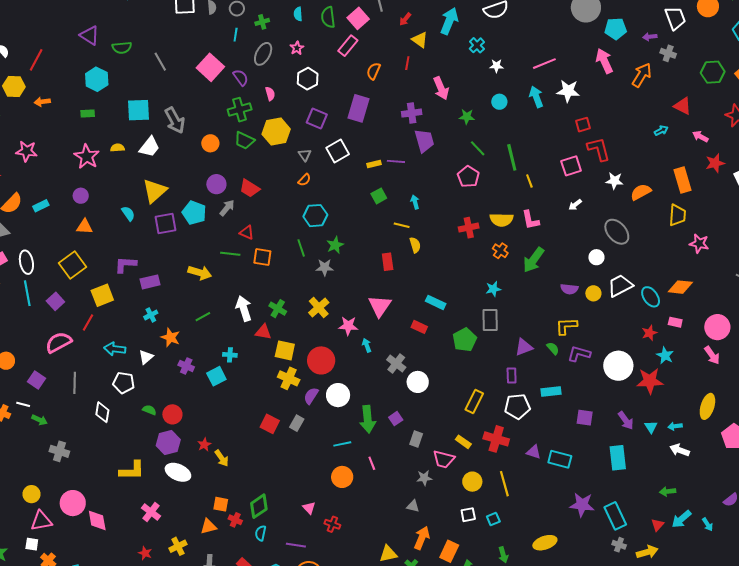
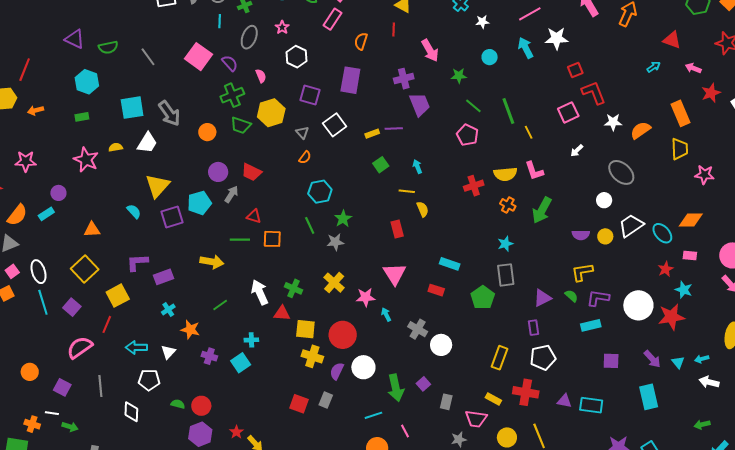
purple circle: (81, 196) -> (58, 193), moved
cyan pentagon: (194, 213) -> (199, 203), turned -30
cyan rectangle: (551, 391) -> (591, 325), moved

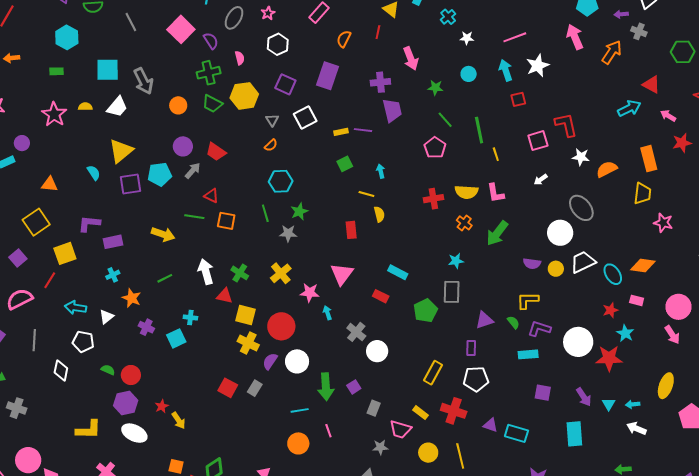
white star: (557, 38) -> (538, 66), turned -30
cyan arrow: (654, 67) -> (629, 108), size x1.6
red square: (575, 70) -> (518, 99), moved
white circle: (604, 200) -> (560, 233), size x1.6

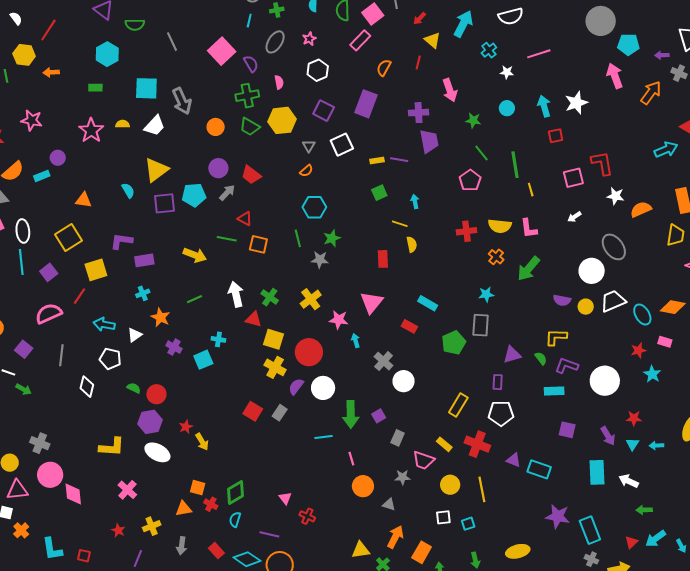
pink line: (515, 37) -> (539, 54), moved
red star: (609, 358) -> (634, 418), moved, size x0.6
gray cross: (17, 408) -> (40, 443), moved
white arrow: (636, 428) -> (629, 481), moved
orange circle: (298, 443) -> (363, 486), moved

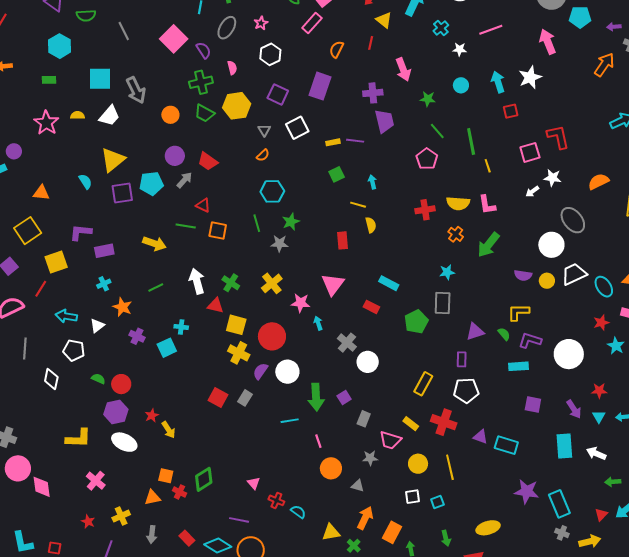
pink arrow: (615, 76) -> (548, 42), moved
white star: (615, 196) -> (553, 178), moved
cyan semicircle: (235, 520) -> (298, 512), moved, turned 112

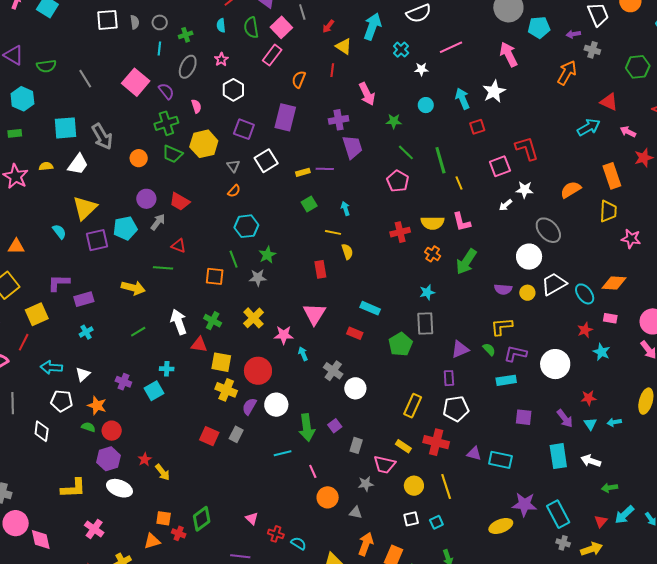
orange square: (218, 231) -> (215, 276), moved
orange star: (122, 307) -> (97, 405), moved
yellow ellipse: (488, 528) -> (501, 526), moved

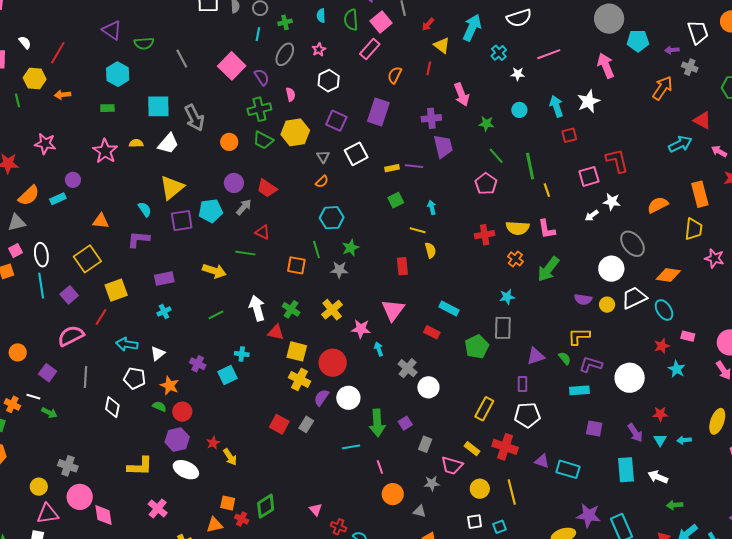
purple L-shape: (59, 283) -> (139, 239), moved
orange diamond: (614, 283) -> (668, 275), moved

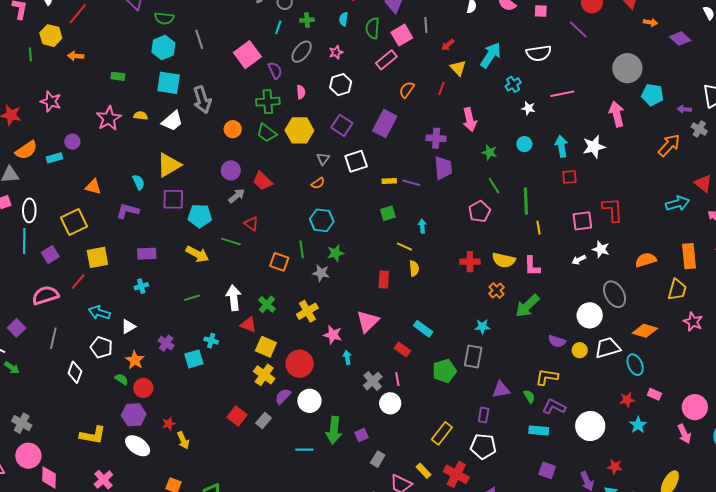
cyan hexagon: (118, 74) -> (163, 48), moved
cyan pentagon: (211, 211) -> (200, 216), moved
pink line: (380, 467) -> (397, 379), moved

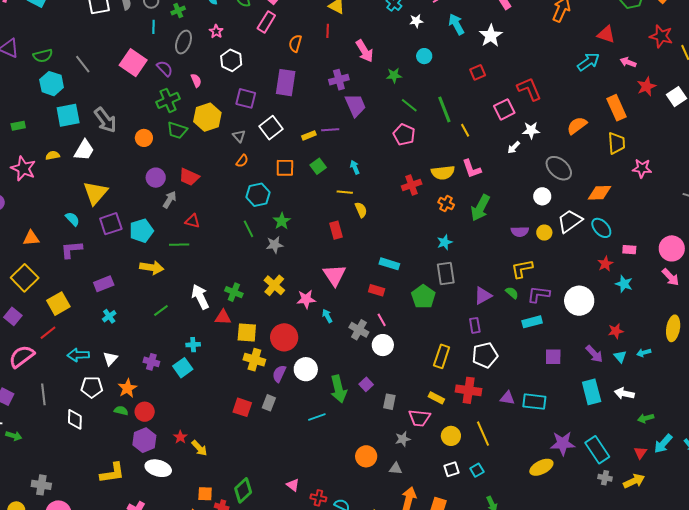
cyan arrow: (561, 146) -> (456, 24), moved
orange square: (279, 262) -> (285, 168), moved
red line: (78, 282) -> (48, 333), turned 30
white circle: (590, 315) -> (542, 196), size x0.7
orange star: (135, 360) -> (127, 388), turned 30

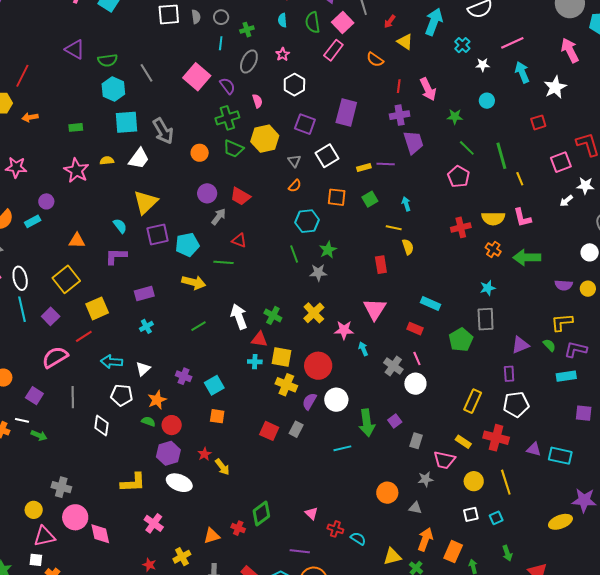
red line: (328, 31) -> (399, 86), moved
orange semicircle: (295, 43) -> (375, 60), moved, turned -78
green arrow: (480, 208) -> (527, 257), turned 56
cyan cross: (193, 345) -> (255, 362), moved
orange square: (205, 494) -> (217, 416), moved

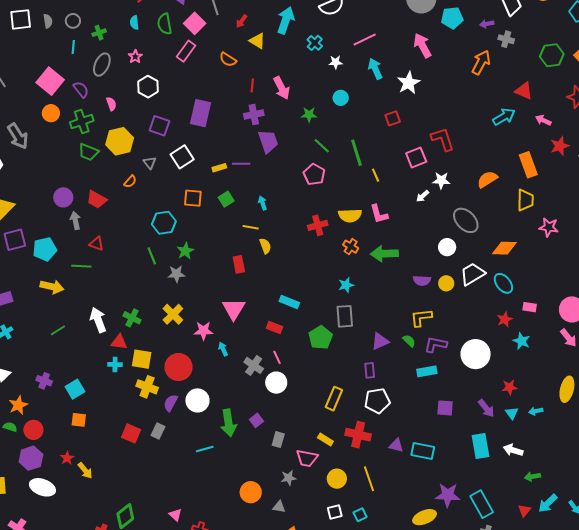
orange circle: (200, 153) -> (51, 113), moved
orange semicircle: (295, 186) -> (130, 182), moved
gray arrow: (219, 217) -> (75, 220), turned -48

